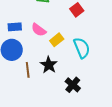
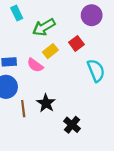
yellow rectangle: (57, 40) -> (50, 51), moved
cyan semicircle: (82, 48) -> (96, 71), moved

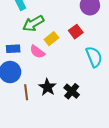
green arrow: (44, 27) -> (33, 23), moved
black cross: (72, 125) -> (72, 91), moved

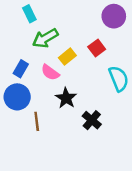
blue rectangle: (13, 49) -> (21, 69), turned -56
black star: (47, 87) -> (66, 98), moved

